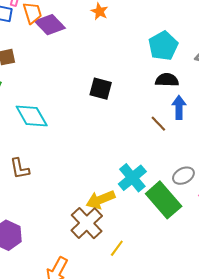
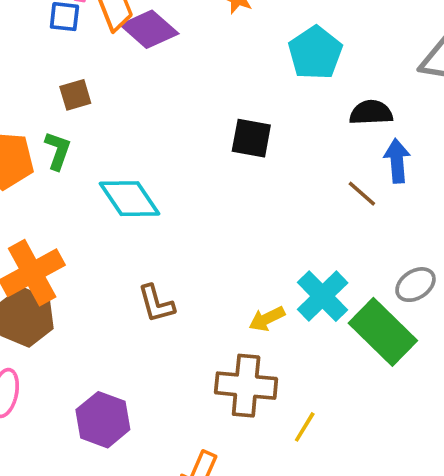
cyan pentagon: (163, 46) -> (315, 53), moved
brown L-shape: (20, 169) -> (156, 304), moved
yellow arrow: (101, 200) -> (267, 319), moved, size x0.7
brown cross: (87, 223) -> (246, 386), turned -36

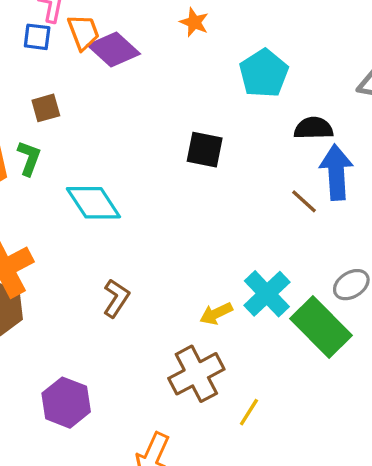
blue arrow: (397, 161) -> (336, 172), size x1.4
brown L-shape: (156, 304) -> (116, 298), turned -132
brown cross: (246, 386) -> (196, 374), turned -34

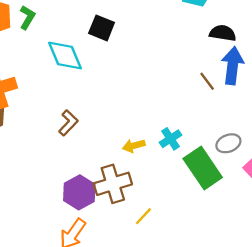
black square: (205, 150) -> (102, 28), moved
cyan cross: (267, 294) -> (170, 139), size x0.7
purple hexagon: (66, 403) -> (79, 192), moved

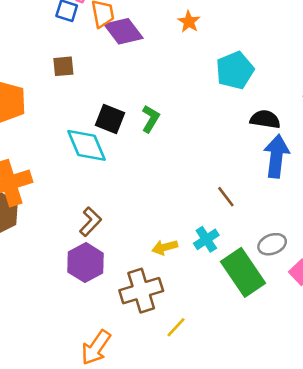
green L-shape: (27, 17) -> (151, 119), moved
black square: (102, 28) -> (110, 119), moved
brown line: (207, 81) -> (226, 197), moved
purple hexagon: (79, 192) -> (86, 263), moved

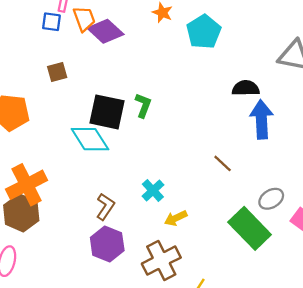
cyan pentagon: (235, 70) -> (204, 32), moved
black square: (110, 119) -> (107, 112), size x1.4
cyan cross: (206, 239) -> (153, 191), moved

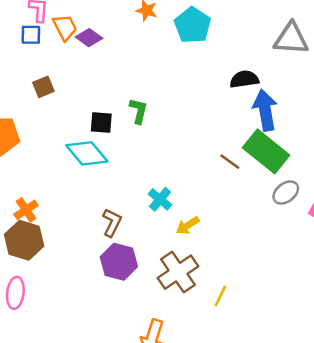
purple diamond: (105, 31) -> (89, 38), size x0.7
black square: (107, 112) -> (101, 122), size x0.6
orange cross: (27, 185) -> (26, 210), size x0.6
green rectangle: (250, 228) -> (266, 151), moved

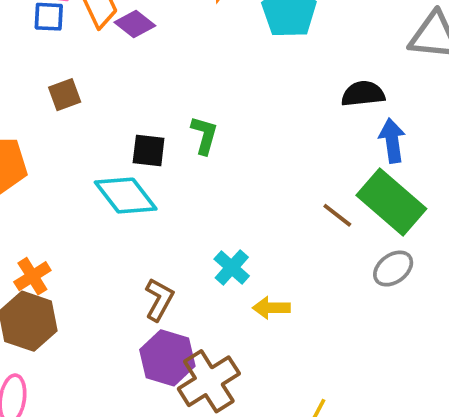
blue arrow: (265, 110) -> (392, 141), size x0.7
gray ellipse: (286, 193) -> (393, 269), moved
yellow arrow: (188, 225) -> (271, 308), turned 30
brown cross: (178, 272) -> (209, 381), moved

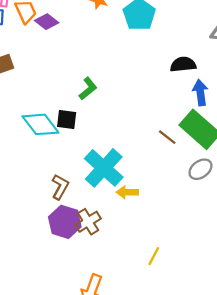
green L-shape: (204, 135) -> (88, 89), turned 35
black square: (149, 150) -> (67, 120), moved
cyan cross: (232, 268) -> (104, 168), size x1.8
brown cross: (209, 381) -> (88, 222), moved, size x0.7

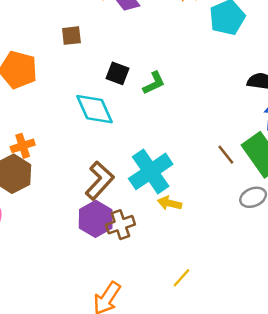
black square: (67, 120) -> (118, 73), moved
brown L-shape: (60, 187) -> (100, 180), size x1.4

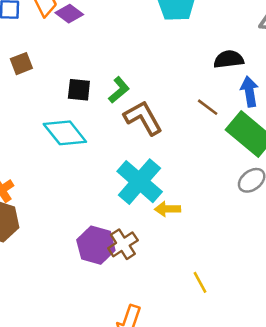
brown line: (226, 155) -> (208, 107), moved
brown L-shape: (100, 180) -> (143, 118), moved, turned -57
yellow line: (181, 278) -> (200, 282), turned -55

